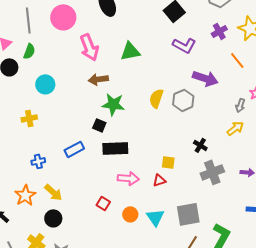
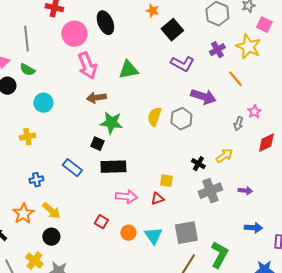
pink circle: (63, 17) -> (74, 34), moved
green semicircle: (29, 51) -> (27, 70), turned 98
yellow arrow: (235, 128) -> (224, 156), moved
blue rectangle: (74, 149) -> (72, 168), turned 66

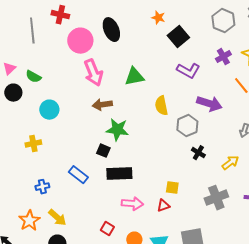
gray line: (26, 39) -> (32, 31), moved
yellow semicircle: (154, 117) -> (161, 106), moved, turned -30
black cross: (198, 164) -> (198, 153), moved

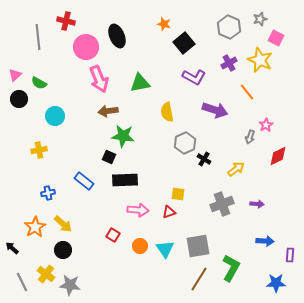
gray hexagon: (187, 126) -> (185, 143), moved

